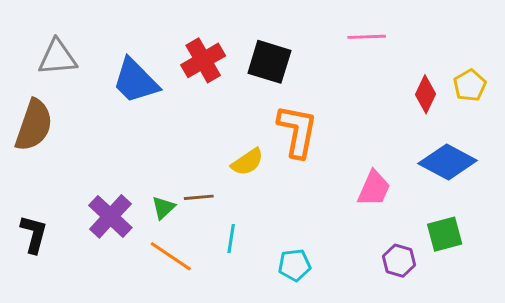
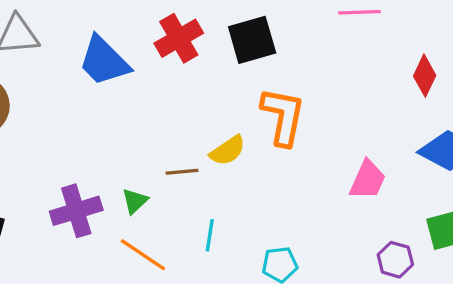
black square: (269, 62) -> (252, 40), turned -33
brown line: (199, 197) -> (182, 172), moved
purple cross: (110, 216) -> (76, 211), turned 30

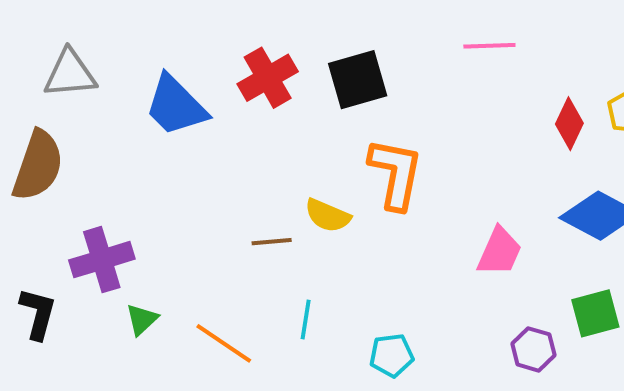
yellow semicircle: (228, 151) -> (328, 216), turned 57
green triangle: (135, 201) -> (142, 319), moved
purple cross: (76, 211) -> (102, 260), moved

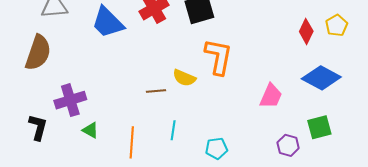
green triangle: (142, 319) -> (90, 130), turned -48
orange line: (224, 343) -> (132, 142), turned 60

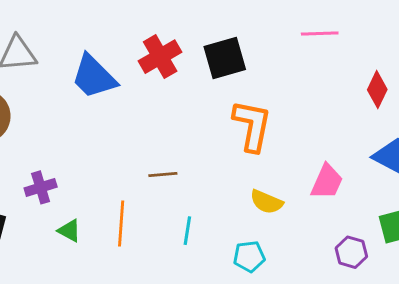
yellow semicircle: (184, 78) -> (266, 202), moved
purple cross: (70, 100) -> (41, 187), size x0.7
orange line: (132, 142) -> (121, 223), moved

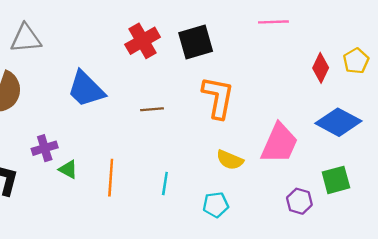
blue trapezoid: (94, 77) -> (86, 89), moved
brown line: (163, 175) -> (152, 109), moved
pink trapezoid: (327, 182) -> (279, 143), size x1.4
green triangle: (69, 231) -> (68, 169), moved

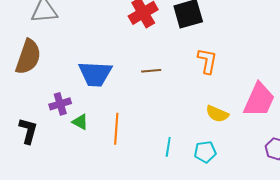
blue trapezoid: (86, 89) -> (95, 74), moved, turned -42
orange L-shape: (218, 97) -> (207, 61), size x0.7
cyan line: (165, 184) -> (168, 147), moved

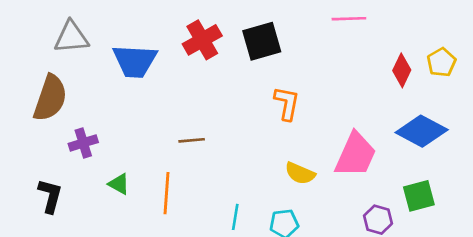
brown line: (151, 71) -> (192, 140), moved
blue trapezoid: (95, 74) -> (135, 61), moved
purple cross: (60, 104) -> (83, 143), moved

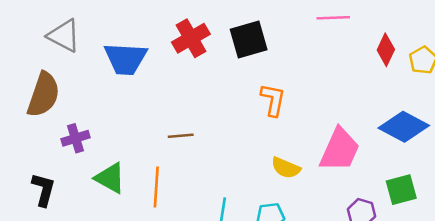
gray triangle: (71, 37) -> (64, 36), turned 33
red diamond: (402, 70) -> (386, 50), moved
green triangle: (119, 184) -> (110, 178), size x1.5

